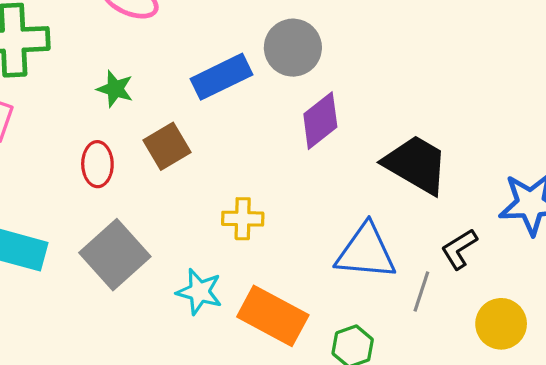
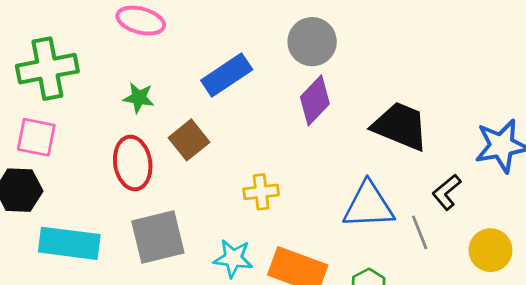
gray circle: (293, 48) -> (312, 42), moved
red ellipse: (97, 164) -> (133, 163), size x1.4
gray square: (115, 255) -> (158, 237), turned 36
gray line: (421, 292) -> (420, 232), turned -32

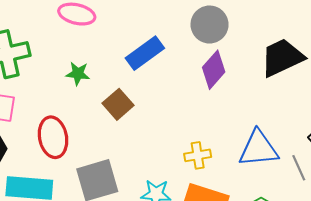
black trapezoid: (400, 126) -> (282, 58), moved, turned -45
red ellipse: (133, 163) -> (53, 137), moved
yellow cross: (261, 192) -> (198, 155), moved

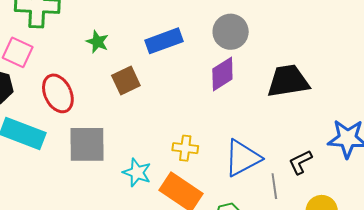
red ellipse: (53, 137) -> (58, 93), turned -30
blue triangle: (258, 149) -> (242, 158), turned -39

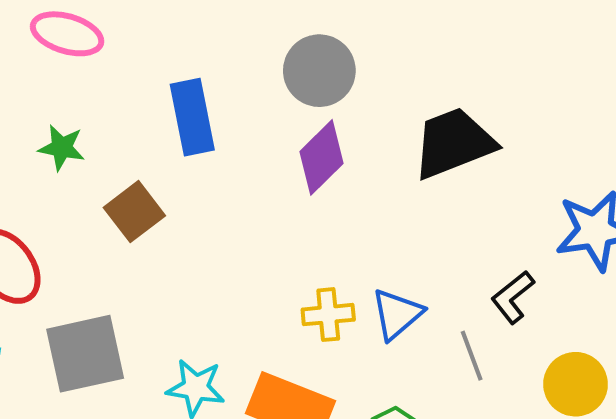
blue rectangle: (164, 41) -> (192, 117), turned -69
yellow cross: (185, 148) -> (328, 315), moved
blue triangle: (242, 158) -> (397, 314), size x0.7

